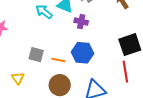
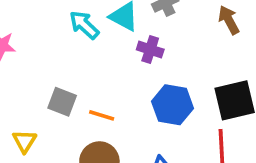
blue hexagon: (82, 53) -> (172, 105), moved

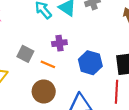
purple cross: (150, 50) -> (59, 43), moved, turned -32

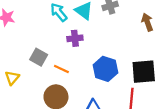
purple cross: (59, 43) -> (75, 38), moved

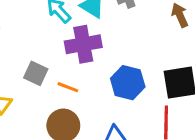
purple cross: (75, 38) -> (83, 44), size x1.6

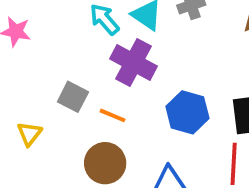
purple cross: (83, 44) -> (134, 63), turned 36

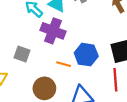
orange line: (113, 115) -> (64, 64), moved

